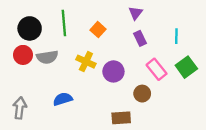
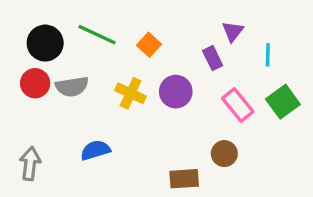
purple triangle: (136, 13) -> (233, 31), moved
green line: (64, 23) -> (97, 35), turned -60
purple circle: (113, 71) -> (176, 92), moved
brown circle: (142, 94) -> (224, 154), moved

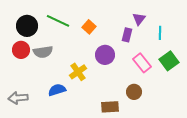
purple rectangle: (213, 58) -> (127, 35), turned 40
yellow cross: (131, 93) -> (78, 72), moved, turned 30
gray arrow: (30, 164) -> (18, 98), turned -102

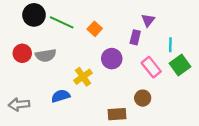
black circle: (27, 26) -> (34, 15), moved
cyan line: (160, 33) -> (170, 45), moved

